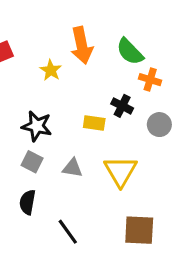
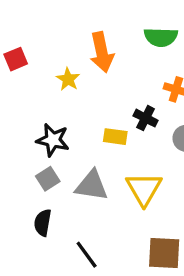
green semicircle: (130, 52) -> (161, 37), moved, turned -44
gray square: (32, 162) -> (48, 179), turned 30
gray triangle: (72, 168) -> (92, 186), size x1.5

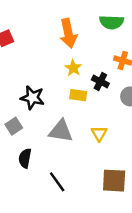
yellow star: (68, 79) -> (73, 68), moved
gray square: (48, 179) -> (14, 126), moved
yellow triangle: (144, 189) -> (99, 134), size x0.6

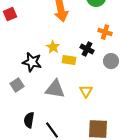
yellow star: (73, 68) -> (53, 47), moved
black semicircle: (25, 158) -> (29, 120), moved

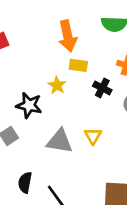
yellow rectangle: (69, 60) -> (78, 65), moved
yellow triangle: (86, 91) -> (93, 136), moved

